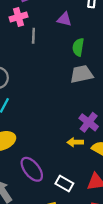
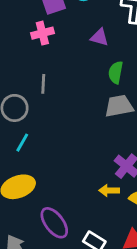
gray line: (33, 36) -> (43, 84), moved

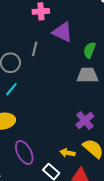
purple triangle: (99, 37) -> (62, 32), moved, size x1.5
yellow arrow: (109, 190) -> (67, 153), moved

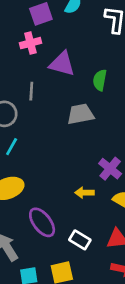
gray trapezoid: (87, 75) -> (80, 114), moved
yellow arrow: (67, 153) -> (84, 193), moved

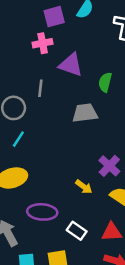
yellow arrow: (84, 193) -> (84, 187), turned -147
purple ellipse: (42, 222) -> (42, 212), turned -52

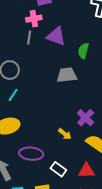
gray line: (40, 88) -> (29, 38), moved

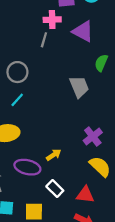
purple triangle: (56, 36) -> (83, 31), moved
gray trapezoid: (67, 75) -> (79, 87), turned 65
yellow arrow: (65, 134) -> (54, 155), moved, turned -80

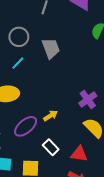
gray trapezoid: (79, 87) -> (51, 48), moved
purple ellipse: (27, 167) -> (26, 126), turned -55

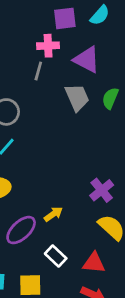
gray trapezoid: (51, 48) -> (77, 97), moved

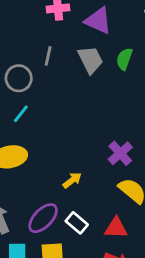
gray line: (38, 71) -> (48, 56), moved
purple ellipse: (21, 230) -> (43, 218), moved

